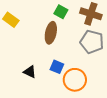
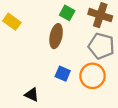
black triangle: (30, 72) -> (32, 95), moved
orange circle: (75, 80) -> (93, 76), moved

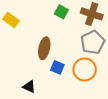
brown ellipse: (56, 36) -> (44, 48), moved
gray pentagon: (101, 46) -> (93, 42), turned 30

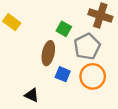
green square: (61, 12) -> (64, 29), moved
gray pentagon: (93, 42) -> (87, 47), moved

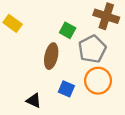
blue square: (63, 74) -> (66, 89), moved

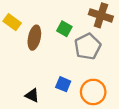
brown ellipse: (51, 56) -> (34, 38), moved
orange circle: (98, 81) -> (93, 92), moved

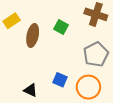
yellow rectangle: (12, 22) -> (12, 21), turned -70
gray pentagon: (88, 46) -> (96, 54), moved

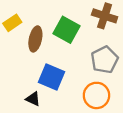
green square: (61, 27) -> (67, 30), size x1.6
blue square: (60, 80) -> (52, 77), moved, size x1.6

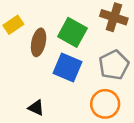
blue square: (52, 77) -> (67, 68), moved

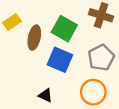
black triangle: (36, 108) -> (45, 95), moved

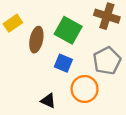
blue square: (60, 60) -> (63, 63), size x0.7
orange circle: (93, 92) -> (85, 89), moved

